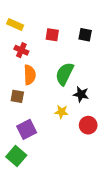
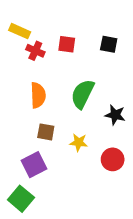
red cross: (21, 50) -> (35, 51), moved
black star: (81, 94) -> (115, 115), moved
brown square: (17, 96) -> (46, 132), moved

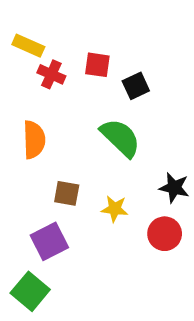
black square: (109, 44) -> (136, 86), moved, turned -36
green semicircle: (82, 94) -> (120, 138), turned 108
orange semicircle: (38, 95) -> (34, 140), moved
black star: (115, 115) -> (174, 188), moved

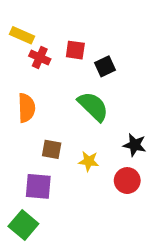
purple square: (49, 241) -> (38, 186), turned 32

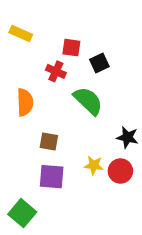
red cross: (40, 57) -> (56, 71), moved
yellow star: (89, 161) -> (94, 165), moved
purple square: (38, 186) -> (52, 177), moved

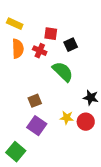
orange semicircle: (25, 102) -> (18, 49), moved
brown square: (49, 142) -> (35, 101), turned -32
purple square: (52, 177) -> (37, 126), turned 30

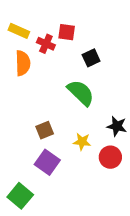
red square: (51, 34) -> (67, 32), moved
red cross: (40, 51) -> (46, 44), moved
yellow star: (67, 118) -> (82, 142), moved

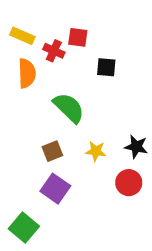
black square: (91, 58) -> (106, 67), turned 30
green semicircle: (81, 93) -> (69, 108), moved
yellow star: (82, 142) -> (96, 151), moved

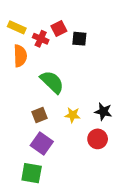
red square: (78, 37) -> (59, 28), turned -35
black square: (106, 67) -> (79, 39), moved
green square: (24, 228) -> (32, 173), moved, turned -30

